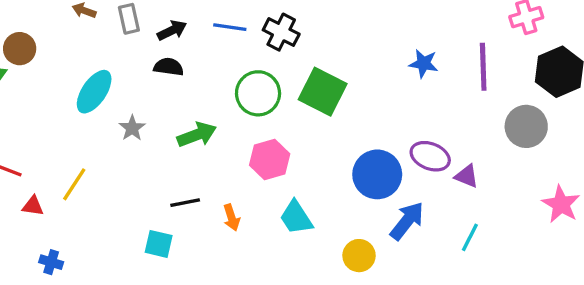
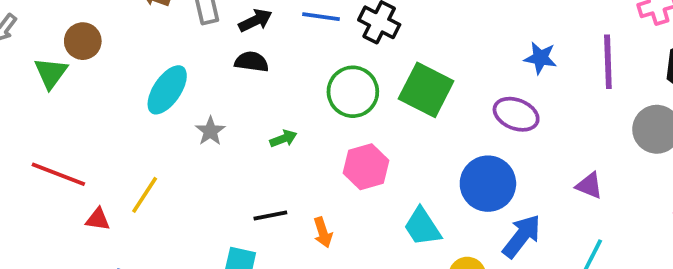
green arrow: (197, 135) -> (283, 139), size x0.6
purple ellipse: (430, 156) -> (516, 114), moved
cyan trapezoid: (296, 217) -> (422, 227), moved

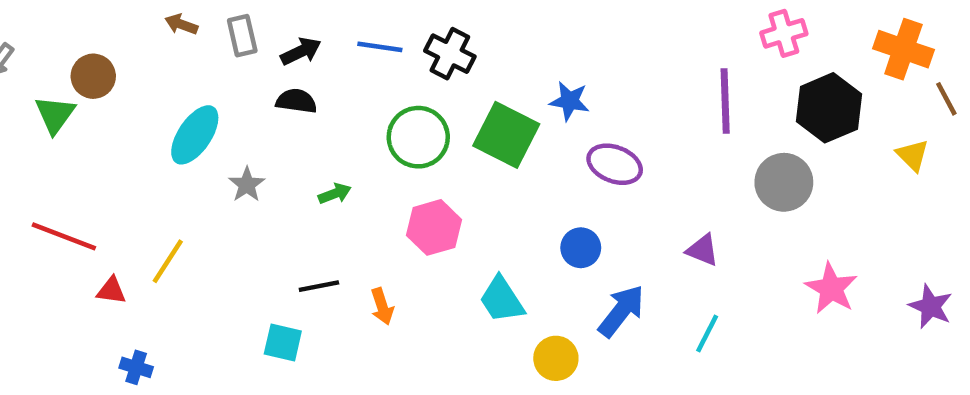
blue star: (540, 58) -> (569, 101), moved
blue circle: (488, 184) -> (581, 248), size x0.6

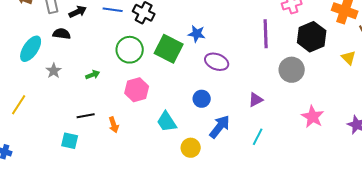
black semicircle: (296, 101) -> (62, 34), moved
purple triangle: (703, 250) -> (256, 100), turned -49

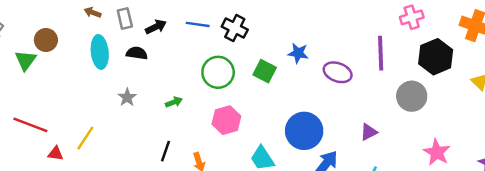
cyan ellipse: (31, 49) -> (100, 52), moved, turned -40
green square: (169, 49) -> (265, 71), size x0.7
purple ellipse: (217, 62) -> (338, 72), moved
blue circle: (202, 99) -> (304, 131), size x1.8
black line: (86, 116) -> (165, 151), turned -60

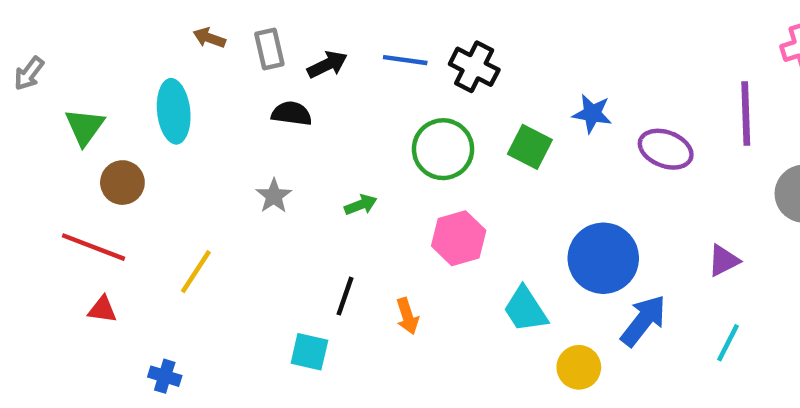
brown circle: (46, 40) -> (122, 183), moved
cyan ellipse: (100, 52) -> (174, 111), moved
red triangle: (55, 154) -> (102, 309), moved

